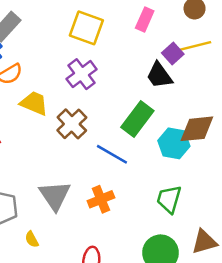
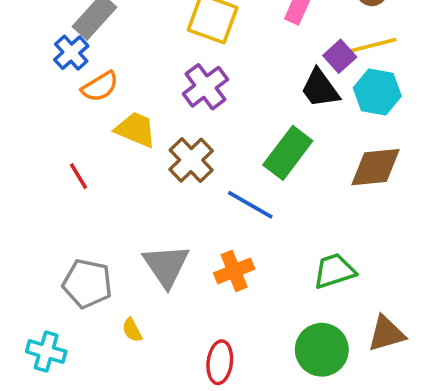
cyan hexagon: (174, 143) -> (377, 92), moved
green trapezoid: (169, 199) -> (334, 271), turned 56

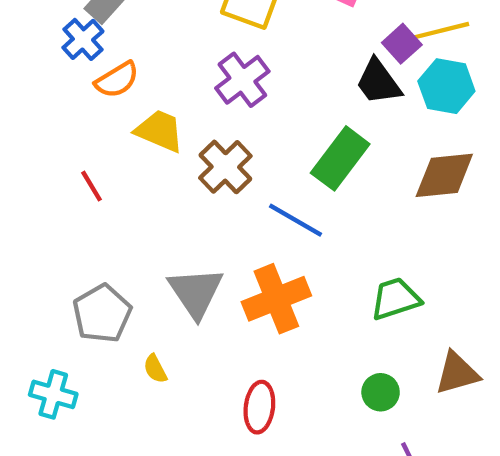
orange cross: (234, 271) -> (276, 299), size x1.4
gray pentagon: (87, 284) -> (102, 314), turned 30
green circle: (322, 350) -> (381, 392), size x0.6

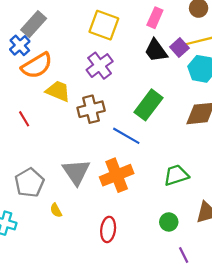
orange semicircle: (117, 80) -> (37, 66), size x1.4
black trapezoid: (378, 82) -> (156, 51), moved
brown cross: (225, 167) -> (91, 109), turned 30

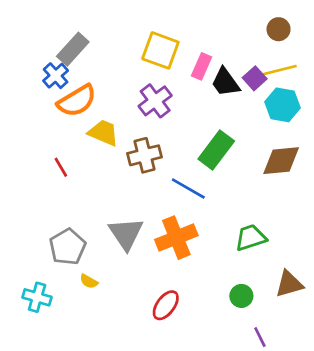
pink rectangle: (155, 18) -> (202, 66), moved
yellow semicircle: (56, 210) -> (89, 281), moved, turned -32
red ellipse: (108, 229) -> (166, 305), turned 30

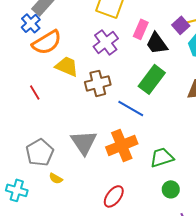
pink rectangle: (202, 66) -> (141, 29), moved
black trapezoid: (225, 82) -> (157, 43), moved
green trapezoid: (251, 238) -> (162, 157), moved

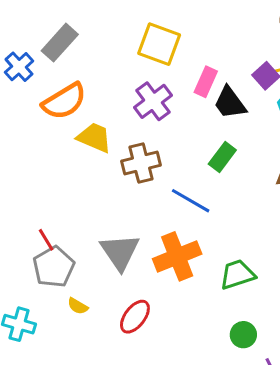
blue cross: (31, 23) -> (19, 67), moved
green rectangle: (152, 79) -> (222, 157), size x0.7
red line: (35, 92) -> (46, 240), moved
green circle: (171, 189) -> (243, 335), moved
red ellipse: (114, 196) -> (135, 317), moved

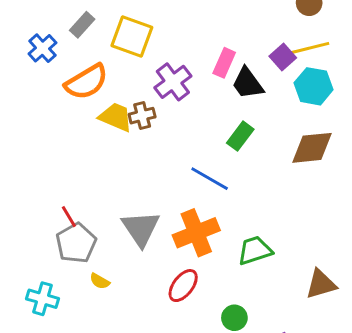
gray rectangle: (60, 43) -> (82, 25), size x0.7
yellow square: (159, 44) -> (132, 36), moved
brown cross: (141, 163) -> (142, 116), moved, size x0.7
red ellipse: (135, 317) -> (183, 286), moved
green circle: (243, 335) -> (234, 318), moved

